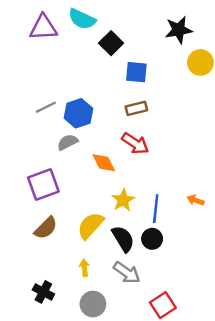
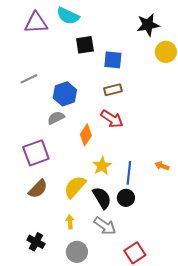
black square: (111, 43) -> (85, 45), moved, turned 36
gray line: (46, 107) -> (29, 79), moved
orange diamond: (104, 163) -> (86, 135), turned 60

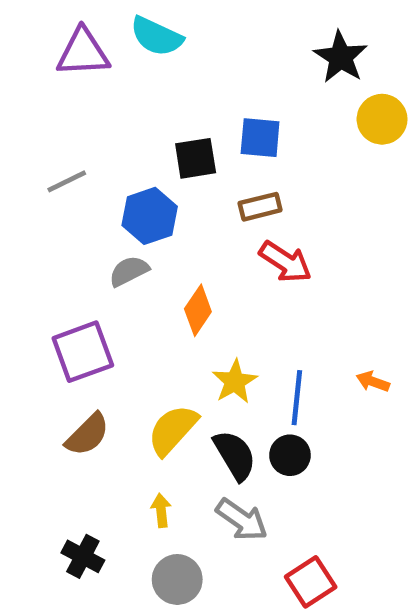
black star: (148, 25) -> (341, 57), turned -30
black square: (85, 45) -> (196, 158), moved
red arrow: (112, 119) -> (285, 262), moved

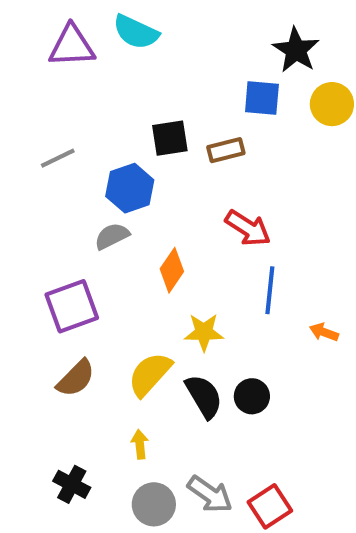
blue square: (260, 138) -> (262, 98), moved
brown rectangle: (260, 207) -> (226, 150), moved
yellow star: (235, 382) -> (204, 332), turned 30
blue line: (297, 398) -> (270, 290), moved
gray arrow: (242, 520) -> (210, 494), moved

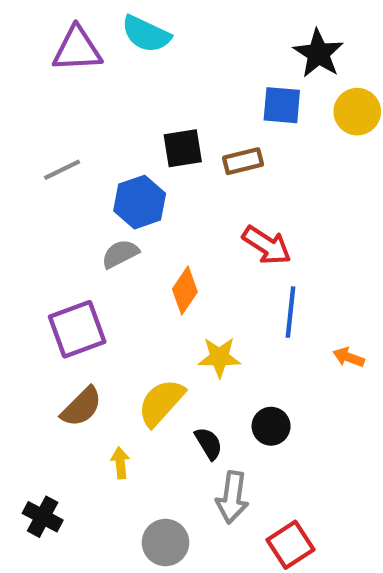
black semicircle: (204, 396) -> (209, 443), moved, size x0.7
yellow arrow: (140, 444) -> (120, 463), moved
black cross: (72, 484) -> (43, 517), moved
gray arrow: (210, 494) -> (232, 497), moved, turned 63

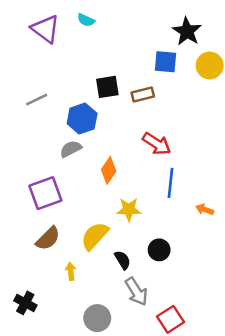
cyan semicircle: (146, 34) -> (86, 20), size x0.6
purple triangle: (77, 49) -> (45, 29), turned 40
gray arrow: (232, 497) -> (136, 292), turned -40

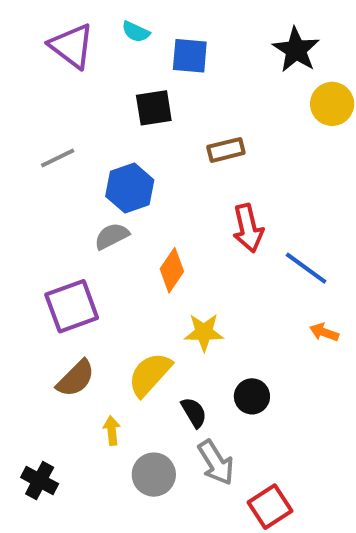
blue square: (165, 62) -> (190, 56), moved
black square: (107, 87) -> (154, 108), moved
red arrow: (157, 144) -> (248, 228), turned 44
blue line: (170, 183) -> (306, 268), moved, turned -60
gray circle: (97, 318) -> (154, 475), moved

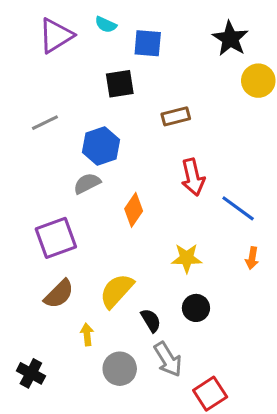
purple triangle: (72, 46) -> (56, 35), turned 51
yellow star: (204, 332) -> (187, 258), moved
orange arrow: (324, 332) -> (252, 258), turned -100

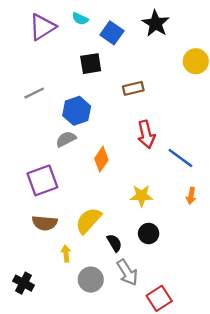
black star: (230, 39) -> (156, 23), moved
blue square: (148, 43) -> (112, 33), turned 30
brown semicircle: (59, 294) -> (45, 223), turned 50

